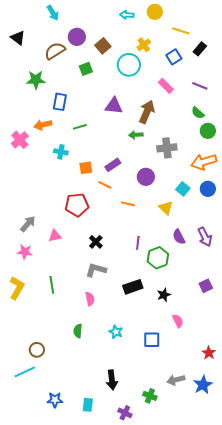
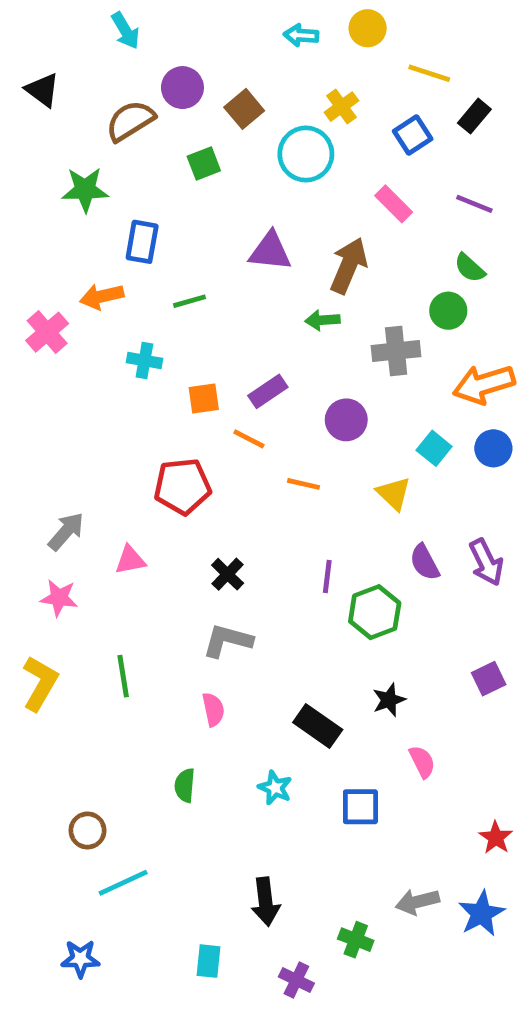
green circle: (208, 131) -> (448, 311), moved
black rectangle: (133, 287) -> (318, 726), moved, turned 54
cyan line: (25, 372) -> (123, 883), moved
blue star: (55, 400) -> (80, 959), moved

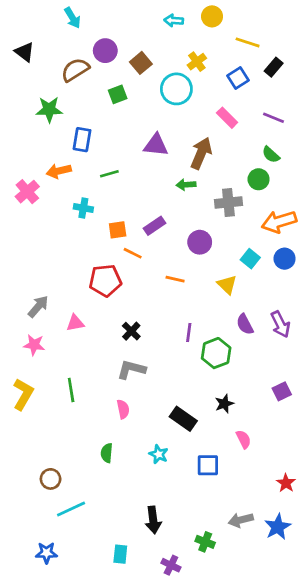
orange line: (249, 439) -> (133, 253), moved

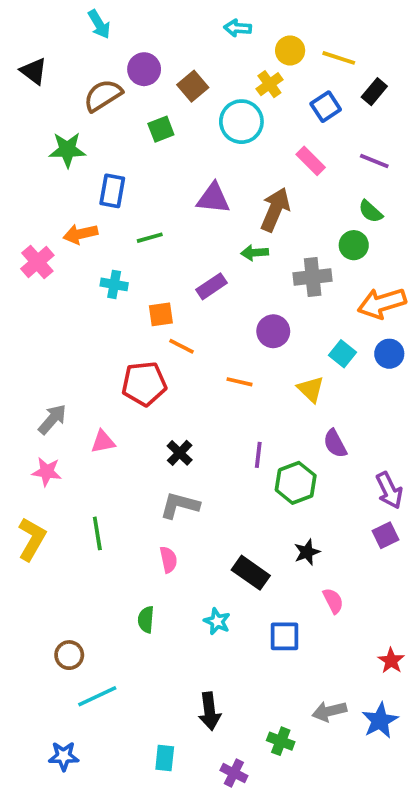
yellow circle: (212, 16) -> (290, 50), moved
purple rectangle: (155, 226) -> (211, 286), moved
purple arrow: (280, 324) -> (389, 490), moved

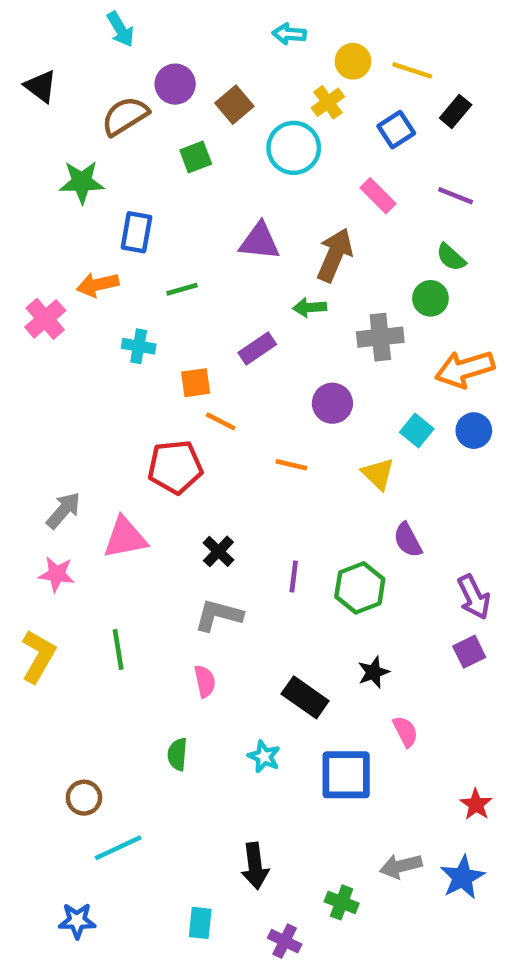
pink triangle: (103, 442) -> (125, 538), size x1.5
purple line: (258, 455) -> (294, 576), moved
blue square: (284, 636) -> (346, 775), size x1.4

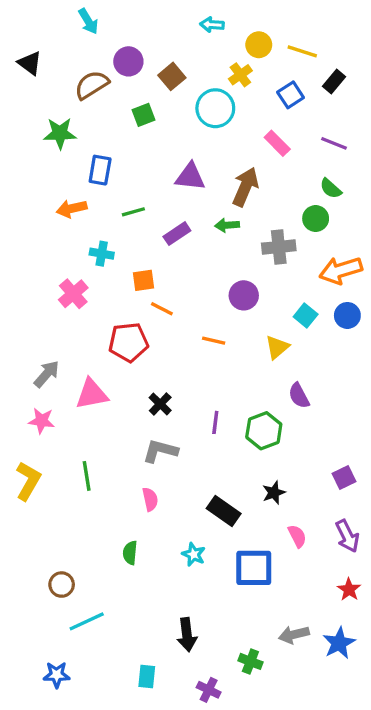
pink cross: (45, 319) -> (73, 294), moved
purple rectangle: (257, 348) -> (177, 234), moved
yellow triangle: (378, 474) -> (277, 347), turned 36
purple arrow: (474, 597) -> (347, 536), moved

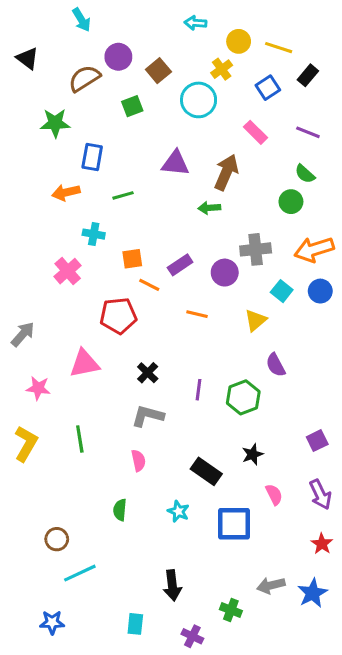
purple rectangle: (177, 234) -> (180, 265), moved
gray cross: (279, 247) -> (256, 249), moved
gray arrow: (47, 374) -> (23, 334), moved

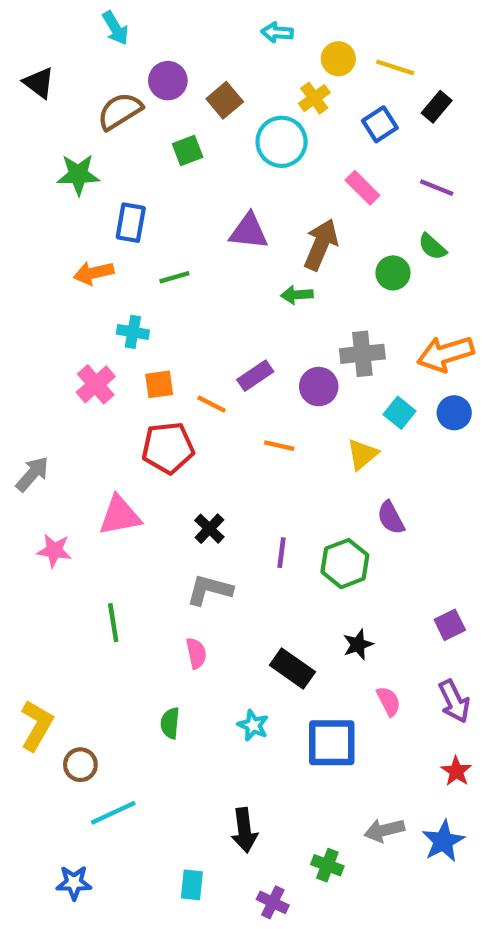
green circle: (291, 202) -> (393, 273), moved
orange square: (132, 259) -> (159, 384), moved
yellow L-shape: (26, 444) -> (37, 725), moved

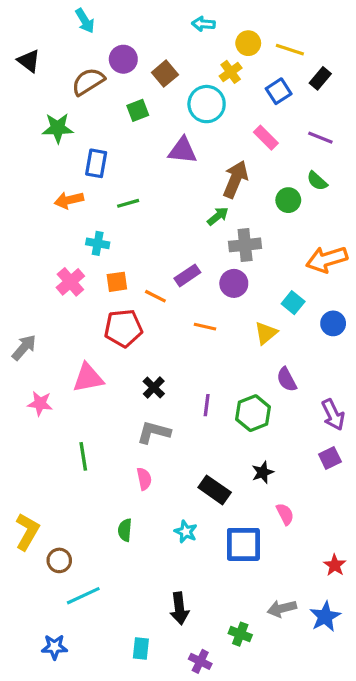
purple triangle: (249, 231) -> (183, 150), moved
green arrow: (297, 295) -> (218, 216), turned 145
gray cross: (362, 354) -> (245, 245), moved
blue circle: (454, 413) -> (333, 323), moved
purple arrow: (454, 701) -> (333, 415), moved

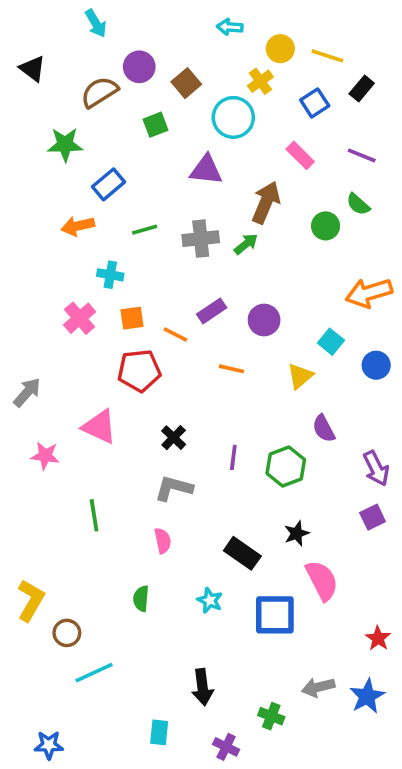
blue rectangle: (96, 163) -> (108, 184), turned 40
gray cross: (245, 245) -> (201, 239), moved
pink triangle: (88, 378) -> (99, 427), turned 36
pink semicircle: (285, 514) -> (322, 580), size x1.6
blue star: (54, 647) -> (49, 745), moved

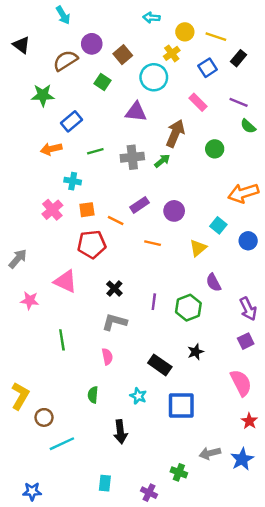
green square: (156, 125) -> (102, 82), turned -35
green semicircle: (358, 204) -> (248, 126), moved
pink semicircle: (322, 580) -> (241, 383), moved
black arrow: (203, 687) -> (120, 432), moved

